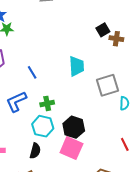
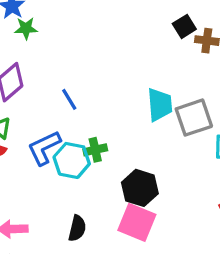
cyan trapezoid: (77, 66) -> (160, 105), moved
cyan hexagon: (43, 126) -> (72, 160), moved

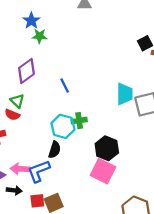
blue L-shape: (44, 148) -> (39, 171), moved
black semicircle: (77, 228) -> (55, 150), moved

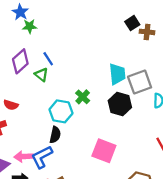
blue line: (65, 86) -> (48, 59), moved
green triangle: (17, 101) -> (41, 75), moved
green cross: (79, 121) -> (83, 97), moved, turned -32
black hexagon: (107, 148) -> (120, 104), moved

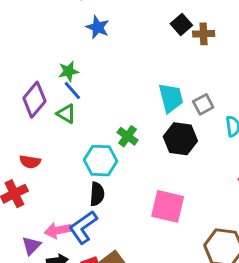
blue star: (20, 12) -> (98, 27), moved
green star: (30, 26) -> (69, 71), moved
gray square: (140, 82) -> (203, 104), size x0.6

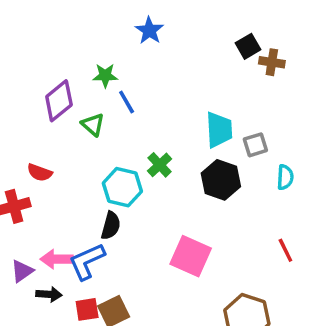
blue line: (72, 90) -> (127, 102), moved

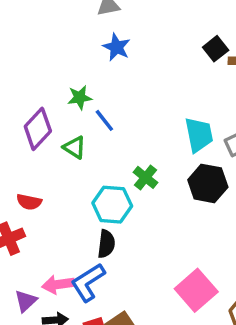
pink square: (191, 256) -> (196, 290), moved, turned 33

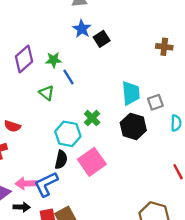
black square: (216, 49) -> (102, 39), moved
purple diamond: (38, 129) -> (24, 59), moved
pink square: (196, 290) -> (92, 162), moved

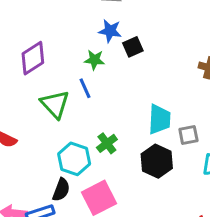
blue star: (82, 29) -> (110, 31), turned -30
green star: (54, 60) -> (94, 60), moved
green triangle: (47, 93) -> (55, 104), size x1.5

